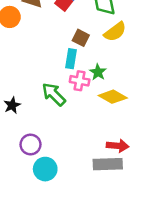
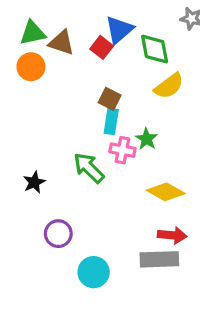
brown square: (81, 38) -> (110, 99), moved
yellow diamond: (113, 97) -> (166, 192), moved
cyan circle: (45, 169) -> (94, 272), moved

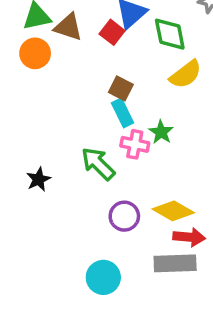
cyan rectangle: (111, 121) -> (123, 113), turned -35
yellow diamond: (166, 192) -> (173, 211), moved
purple circle: (58, 234) -> (124, 216), moved

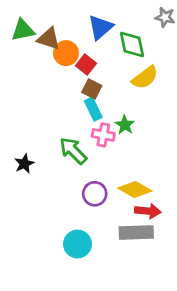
red square: (112, 32) -> (86, 65), moved
orange circle: (35, 53) -> (66, 53), moved

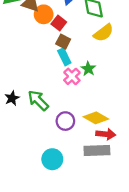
pink cross: (103, 135) -> (72, 76), turned 35
green arrow: (73, 151) -> (38, 100), moved

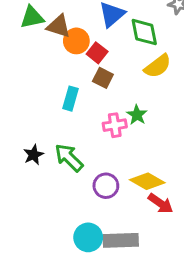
cyan rectangle: (64, 57) -> (70, 99), moved, turned 42
pink cross: (72, 76) -> (115, 125), turned 35
red arrow: (106, 134) -> (161, 203), turned 30
gray rectangle: (97, 150) -> (121, 240), moved

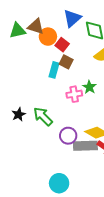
green triangle: (32, 17) -> (18, 30), moved
cyan rectangle: (70, 99) -> (54, 70), moved
cyan circle: (88, 237) -> (59, 183), moved
gray rectangle: (121, 240) -> (85, 146), moved

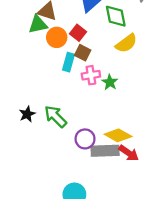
green triangle: (18, 30) -> (38, 24), moved
orange circle: (48, 37) -> (57, 37), moved
pink cross: (74, 94) -> (91, 75), moved

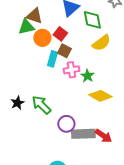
yellow diamond: (118, 135) -> (100, 96), moved

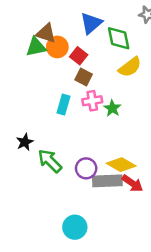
orange circle: (42, 38) -> (57, 47), moved
cyan rectangle: (52, 59) -> (64, 105), moved
yellow diamond: (100, 96) -> (121, 165), moved
green arrow: (41, 105) -> (50, 161), moved

